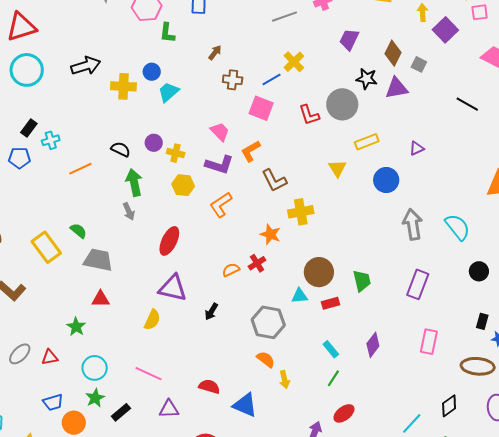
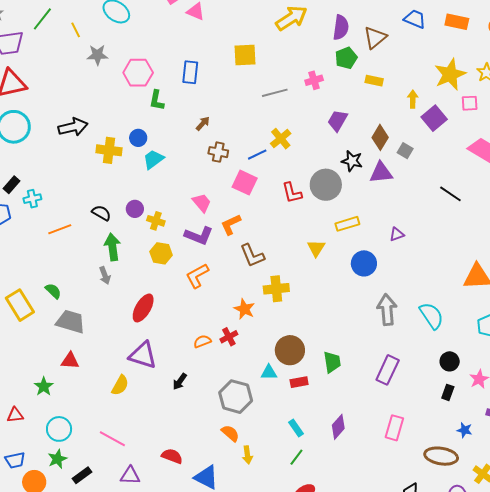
black rectangle: (482, 321) -> (448, 392), moved

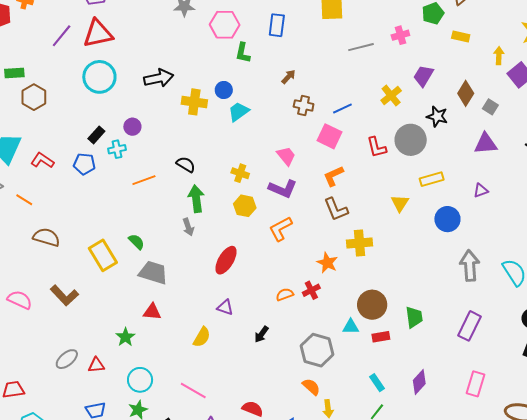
yellow cross: (281, 139) -> (391, 96), moved
purple triangle: (381, 173) -> (486, 144), moved
purple circle: (135, 209) -> (132, 127), moved
orange L-shape: (231, 224) -> (333, 176), moved
purple triangle: (143, 355) -> (225, 307), size x0.6

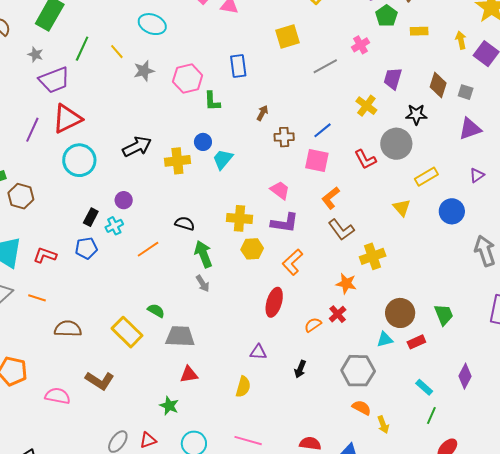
yellow cross: (240, 173) -> (240, 218), size x1.4
red ellipse: (226, 260) -> (274, 302), moved

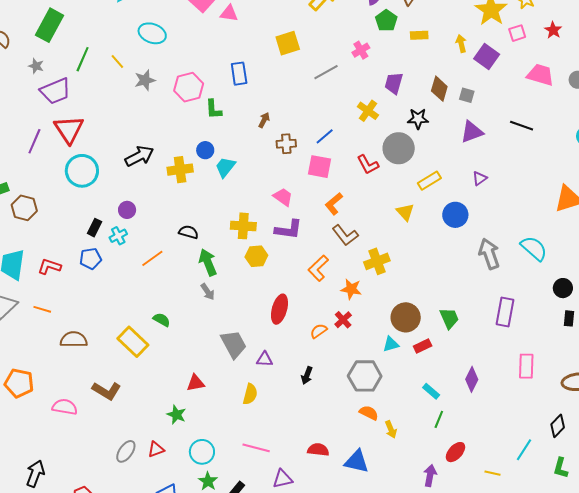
red triangle: (67, 119) -> (69, 129), turned -36
orange L-shape: (293, 262) -> (318, 268), moved
gray trapezoid: (180, 336) -> (234, 344), moved, turned 60

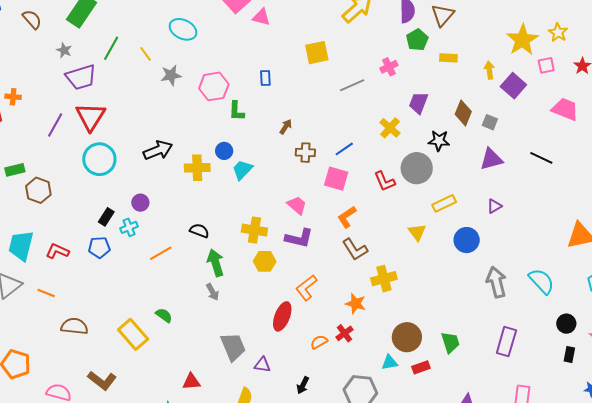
blue rectangle: (239, 74) -> (265, 78), size x0.7
orange L-shape: (318, 268) -> (306, 288), moved

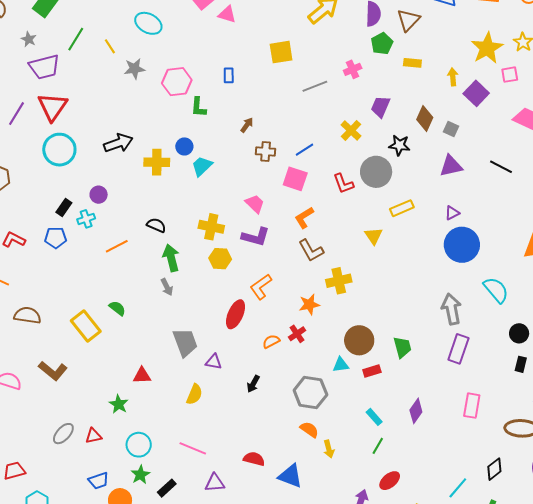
blue circle: (467, 240) -> (462, 245), moved, size x1.4
gray arrow: (496, 282) -> (451, 309), moved
orange star: (356, 304) -> (309, 304), turned -30

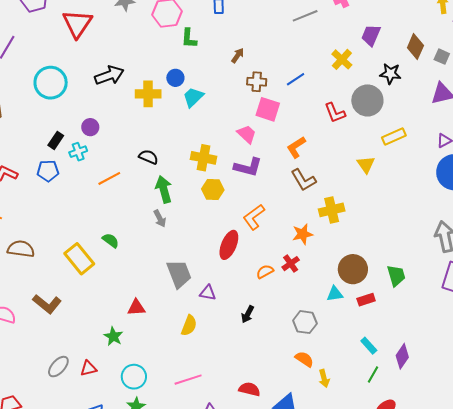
red triangle: (52, 107) -> (77, 24), moved
pink square: (295, 179) -> (268, 109), moved
gray hexagon: (310, 392) -> (305, 322), size x0.7
purple diamond: (416, 411) -> (402, 356), moved
pink line: (193, 448) -> (188, 380), turned -40

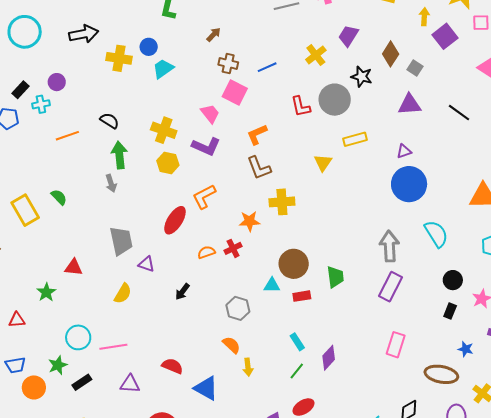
cyan circle: (134, 377) -> (78, 337), moved

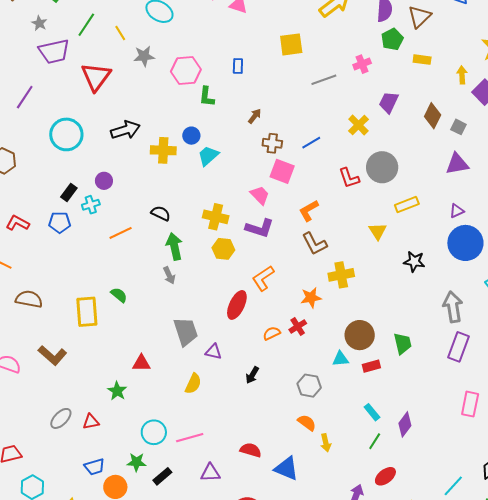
black star: (362, 77) -> (414, 262), moved
yellow rectangle: (25, 210) -> (87, 312), turned 32
green star: (58, 365) -> (137, 462), turned 30

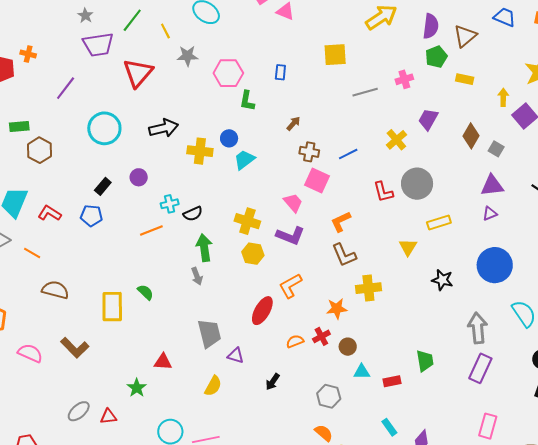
cyan cross: (91, 205) -> (170, 204), moved
purple triangle: (457, 211) -> (490, 214), moved
black semicircle: (161, 213) -> (193, 214), turned 126
brown circle: (360, 335) -> (348, 347), moved, size x0.6

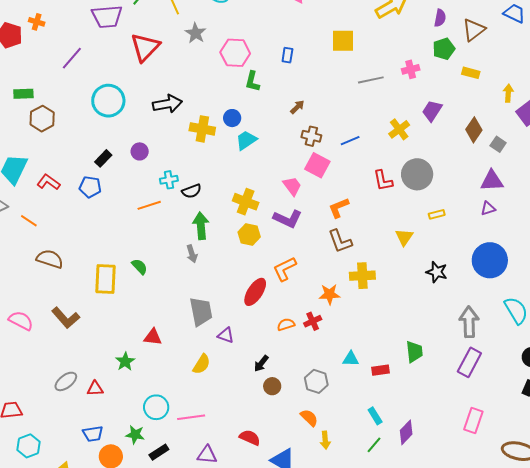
purple semicircle: (431, 26) -> (440, 18), size x0.7
gray star: (188, 56) -> (196, 33), turned 30
yellow rectangle: (439, 223) -> (437, 214), size x0.7
brown circle: (348, 347) -> (272, 386), moved

